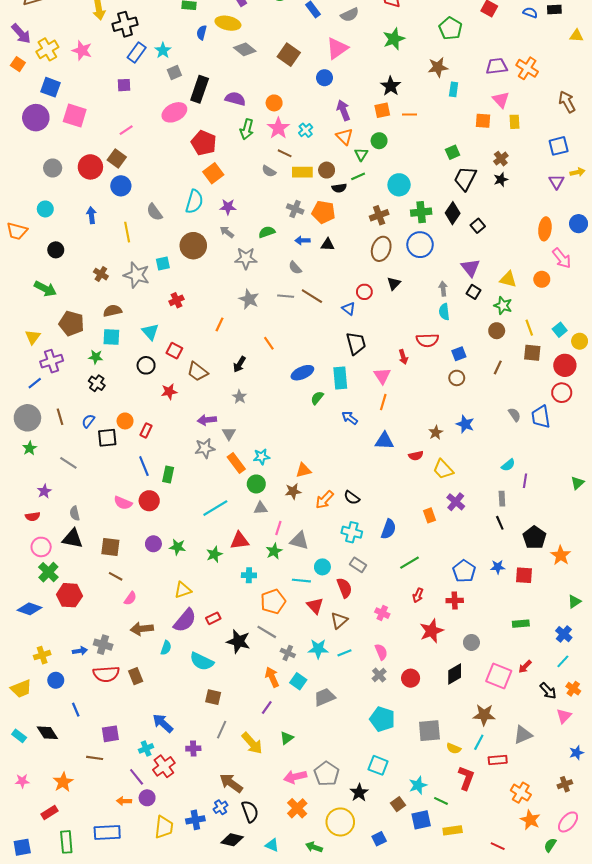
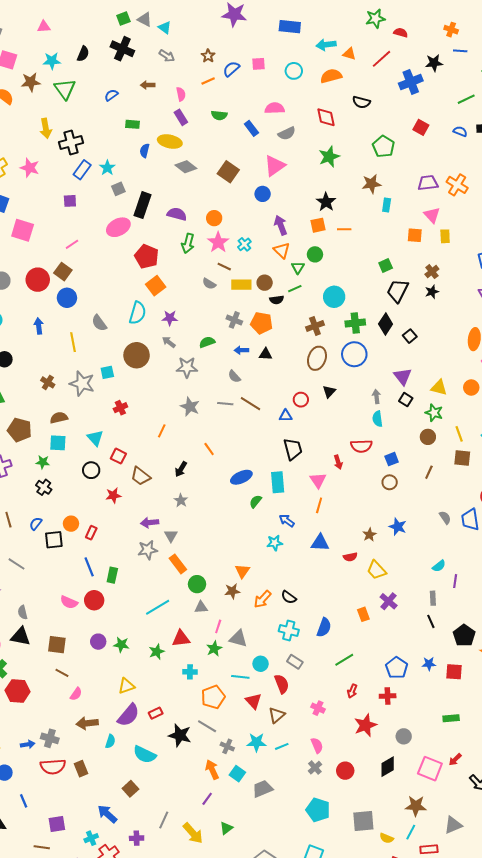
blue triangle: (349, 309) -> (286, 416), turned -40
cyan star: (262, 457) -> (275, 543), moved
orange triangle: (304, 470) -> (242, 571), turned -42
brown square: (213, 697) -> (130, 789), moved, turned 35

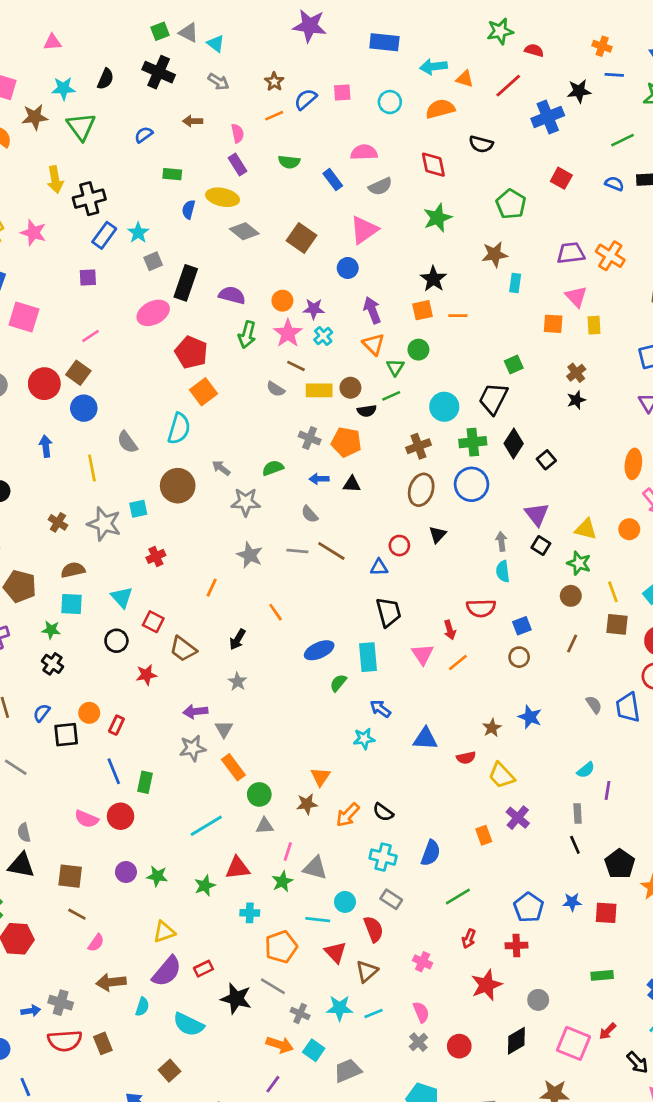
black trapezoid: (398, 291) -> (493, 399), moved
purple star: (170, 318) -> (314, 309), moved
orange line: (319, 505) -> (458, 663), moved, turned 35
orange arrow: (212, 770) -> (280, 1045), turned 132

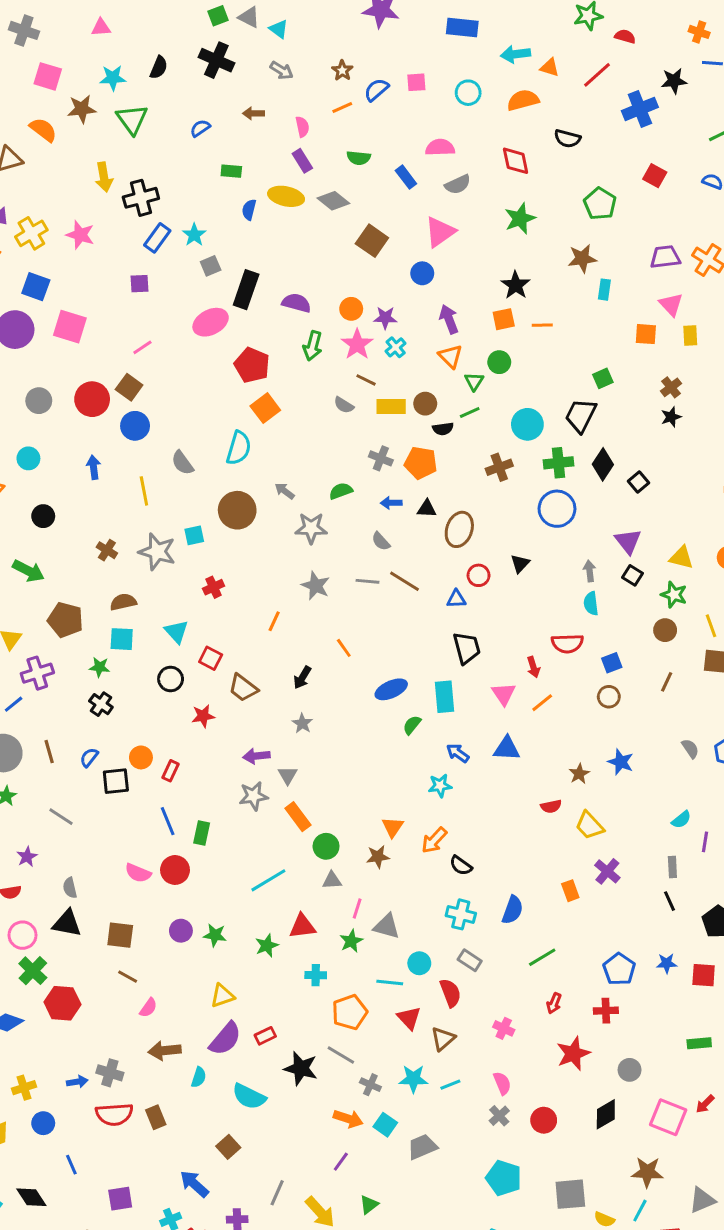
gray diamond: (244, 231) -> (333, 201), moved
brown ellipse: (421, 490) -> (459, 529), moved
blue triangle: (425, 739) -> (507, 749), moved
orange arrow: (348, 815) -> (434, 840), moved

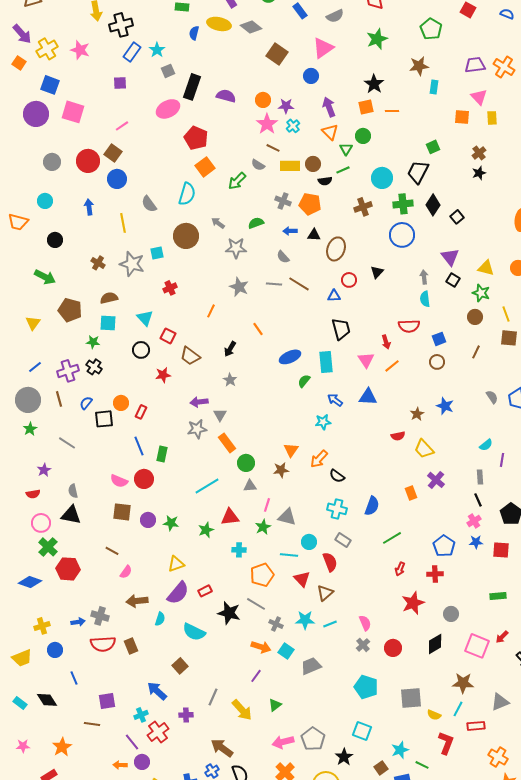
green arrow: (313, 346) -> (237, 181), moved, turned 30
purple cross: (37, 673) -> (68, 371), moved
brown square: (120, 935) -> (122, 512), moved
pink cross: (504, 1028) -> (474, 521), moved, turned 32

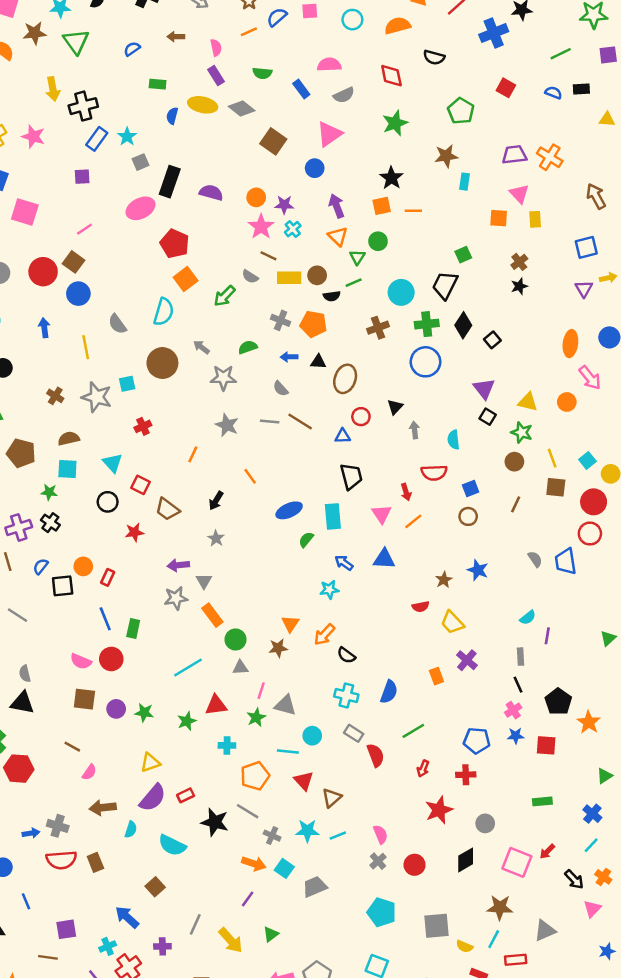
gray arrow: (424, 277) -> (415, 430), moved
blue pentagon: (444, 546) -> (477, 741), turned -30
red semicircle: (330, 562) -> (376, 755), moved

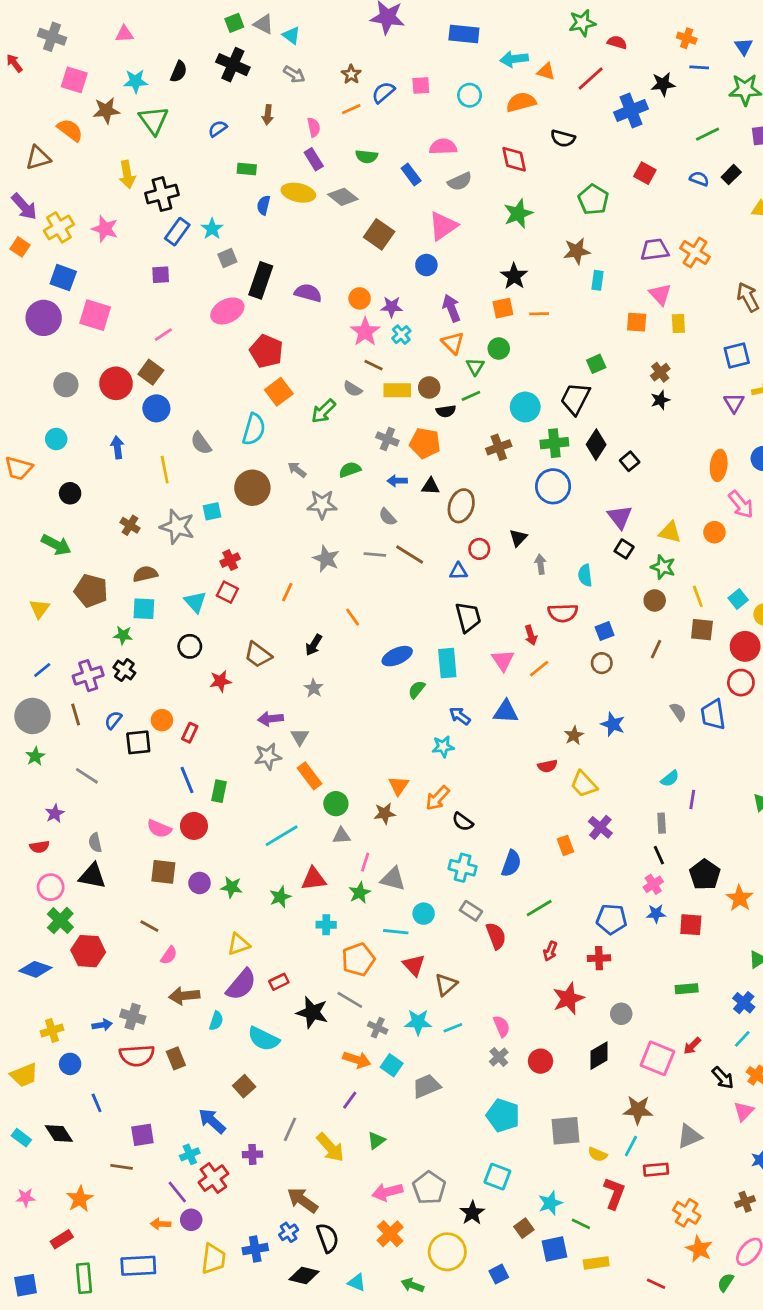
brown arrow: (176, 37) -> (268, 115), turned -84
black rectangle: (581, 89) -> (731, 175), turned -42
red square: (141, 485) -> (227, 592), moved

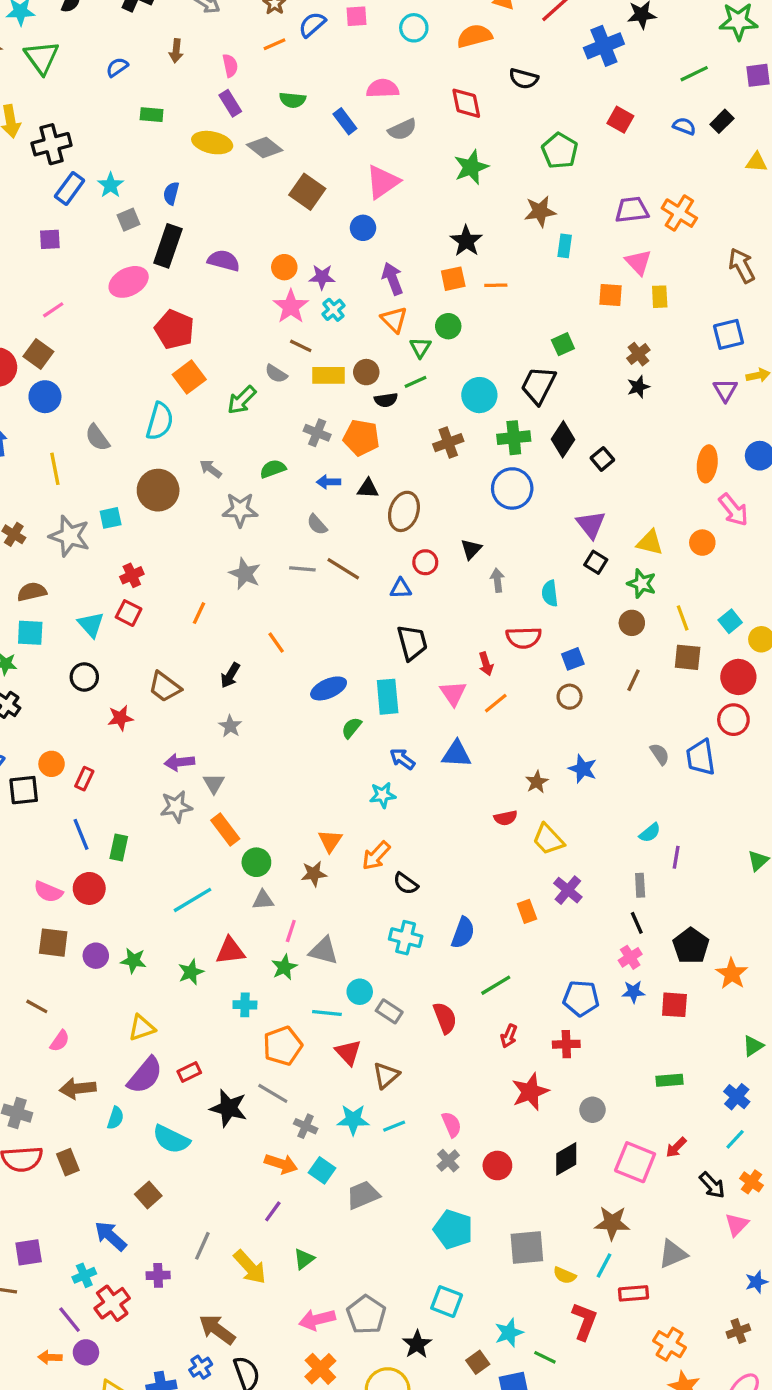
blue semicircle: (264, 205) -> (171, 193), moved
gray rectangle: (471, 911) -> (389, 1011), moved

